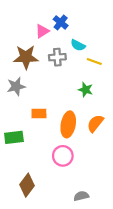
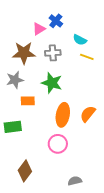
cyan semicircle: (78, 45) -> (80, 40), moved
green star: (86, 90) -> (52, 83), moved, size x1.5
orange rectangle: (39, 114) -> (28, 101), moved

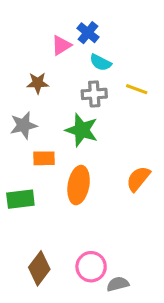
cyan semicircle: (80, 40) -> (101, 63), moved
brown star: (24, 53) -> (38, 83), size x0.6
gray cross: (53, 53) -> (94, 94), moved
orange ellipse: (63, 115) -> (79, 185), moved
pink circle: (58, 144) -> (91, 267), moved

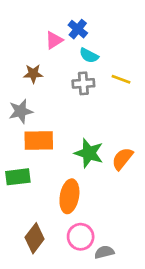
green star: (82, 130) -> (89, 153), moved
orange rectangle: (44, 158) -> (39, 141), size x1.5
orange ellipse: (79, 185) -> (69, 196), moved

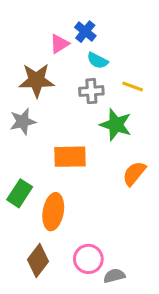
brown star: (33, 74) -> (36, 80), size x1.6
orange rectangle: (39, 141) -> (70, 157), moved
green star: (89, 153) -> (116, 125), moved
green rectangle: (18, 177) -> (20, 193), turned -50
orange ellipse: (69, 196) -> (53, 212), moved

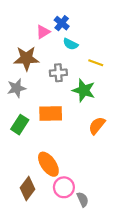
gray cross: (91, 91) -> (58, 73), moved
green rectangle: (20, 193) -> (20, 125), moved
orange ellipse: (53, 212) -> (48, 164), moved, turned -45
gray semicircle: (114, 276) -> (83, 199), turned 80

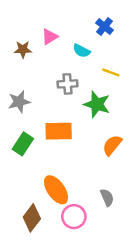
blue cross: (62, 23) -> (105, 27), moved
brown star: (26, 58) -> (23, 49), moved, size x0.6
gray semicircle: (83, 199) -> (107, 197), moved

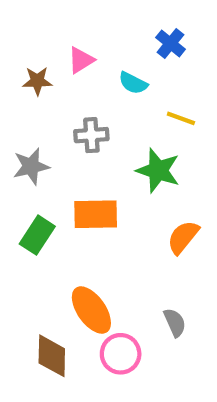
gray cross: (68, 84) -> (91, 135), moved
brown diamond: (32, 218) -> (52, 356), turned -36

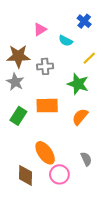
brown star: (37, 81) -> (18, 56), moved, size x1.6
yellow line: (181, 118) -> (89, 58), turned -64
gray star: (31, 166) -> (15, 82), turned -30
orange semicircle: (183, 237) -> (80, 117), moved

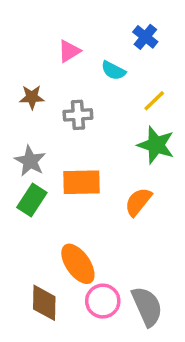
brown star: (18, 56) -> (32, 97), size x0.6
gray star: (15, 82) -> (30, 161), moved
green star: (78, 84) -> (156, 145), moved
gray semicircle: (86, 159) -> (147, 306), moved, size x1.6

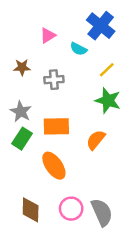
blue cross: (145, 37) -> (101, 26), size x1.6
orange ellipse: (78, 264) -> (54, 166), moved

